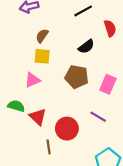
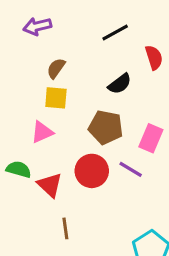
purple line: (98, 117) -> (131, 169), moved
red circle: (67, 129) -> (92, 171), moved

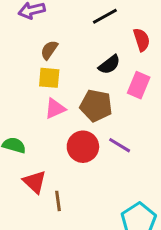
pink triangle: (42, 132) -> (55, 109), moved
pink rectangle: (151, 138) -> (139, 85), moved
red triangle: (50, 185) -> (35, 182), moved

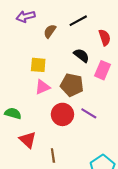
brown semicircle: (49, 50) -> (50, 31), moved
black semicircle: (109, 65) -> (81, 55), turned -105
brown line: (58, 201) -> (53, 156), moved

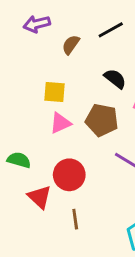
red circle: (62, 114) -> (69, 175), moved

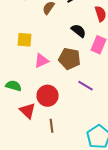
yellow square: (54, 92) -> (24, 40), moved

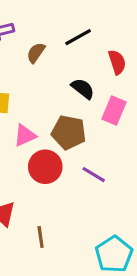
red circle: (48, 96) -> (45, 167), moved

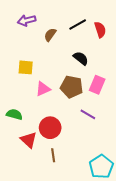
red semicircle: (117, 62) -> (100, 30), moved
pink rectangle: (114, 111) -> (97, 85), moved
red circle: (45, 167) -> (50, 128), moved

